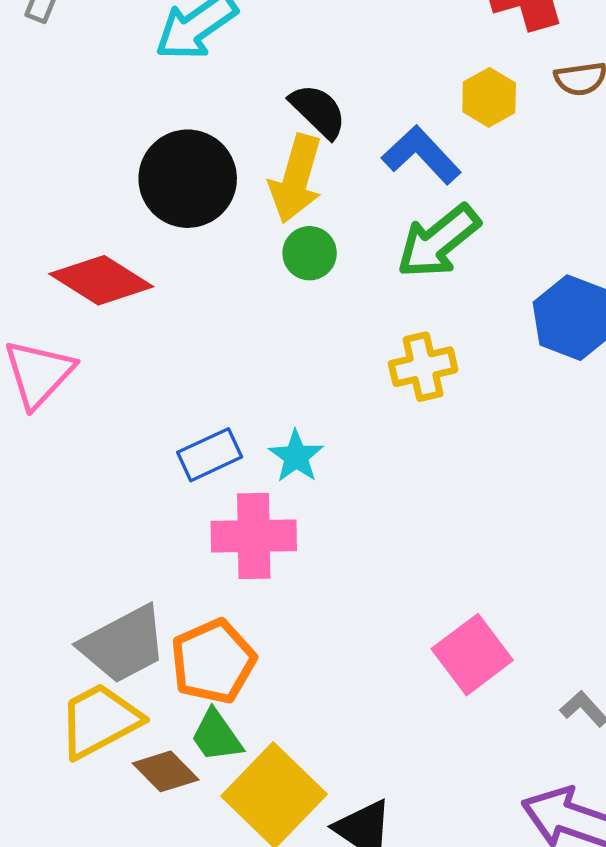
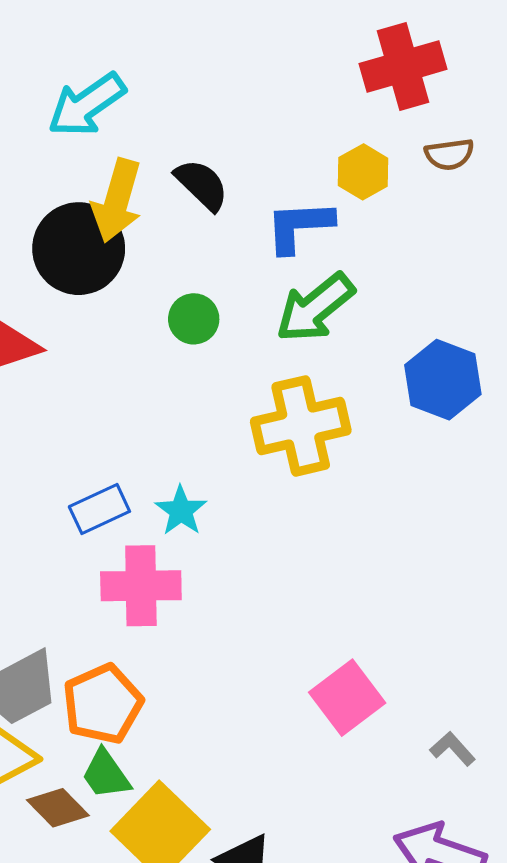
blue L-shape: (421, 155) -> (299, 226), turned -50
yellow arrow: (296, 179) -> (117, 201), moved
yellow cross: (423, 367) -> (301, 426), size x1.5

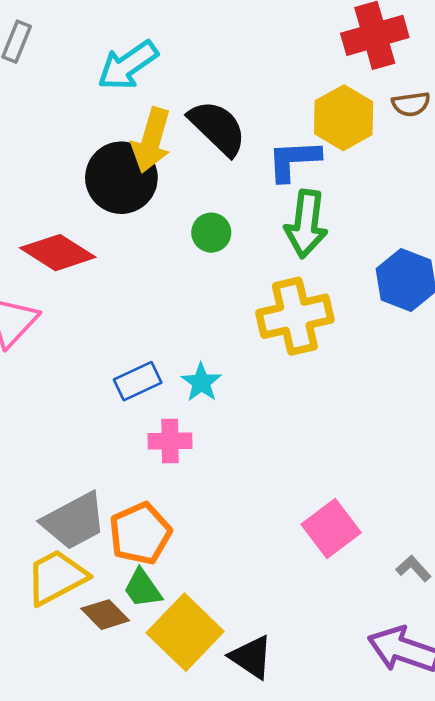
yellow hexagon: (363, 172) -> (344, 118), size x1.5
black semicircle: (202, 185) -> (218, 128), size x1.4
green arrow: (315, 308) -> (306, 224), turned -44
pink cross: (141, 586) -> (170, 441), size x0.7

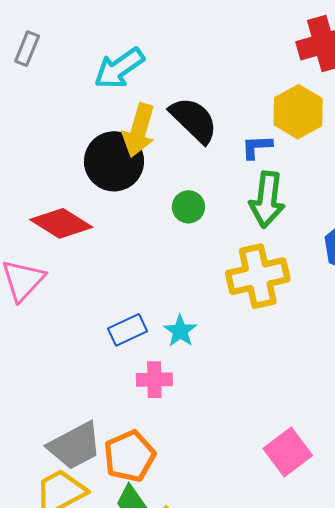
blue L-shape: (294, 160) -> (257, 147), size x0.7

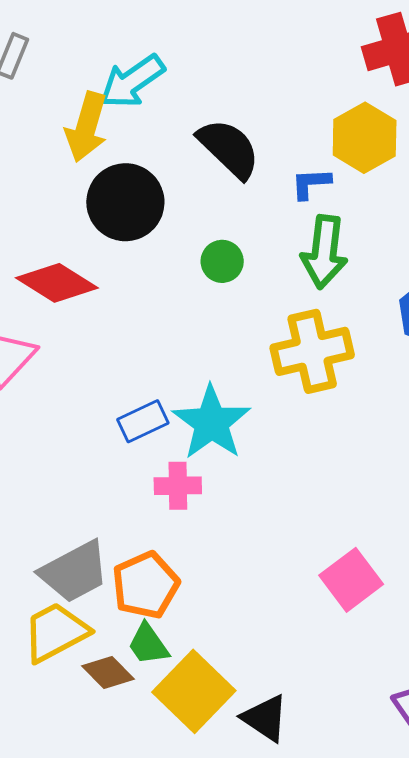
yellow arrow: (139, 130) -> (86, 127), moved
cyan star: (180, 331) -> (211, 423), size x1.8

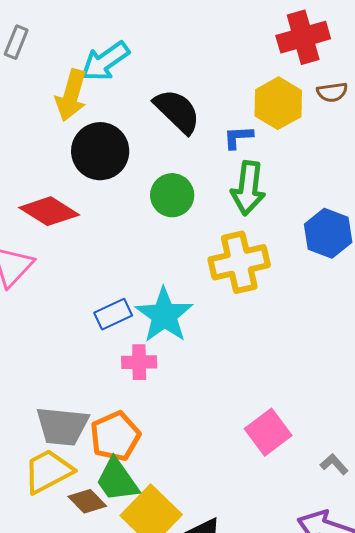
green circle: (222, 261) -> (172, 195), size x1.4
gray trapezoid: (74, 572) -> (62, 426), turned 34
green trapezoid: (148, 644) -> (117, 480), size x1.4

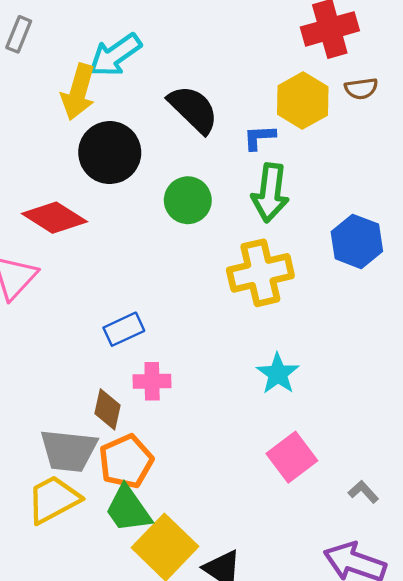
cyan star: (164, 315) -> (278, 374), moved, size x0.7
brown diamond: (87, 501) -> (108, 409), moved, turned 57

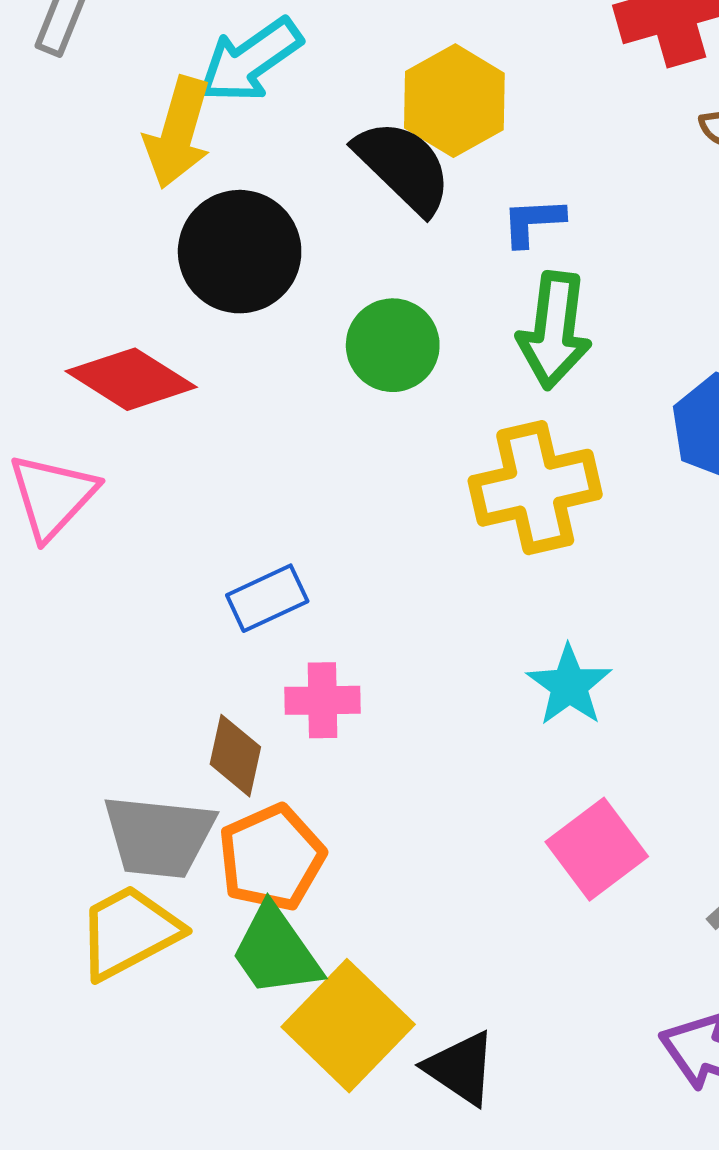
yellow hexagon: (303, 100) -> (454, 101), moved

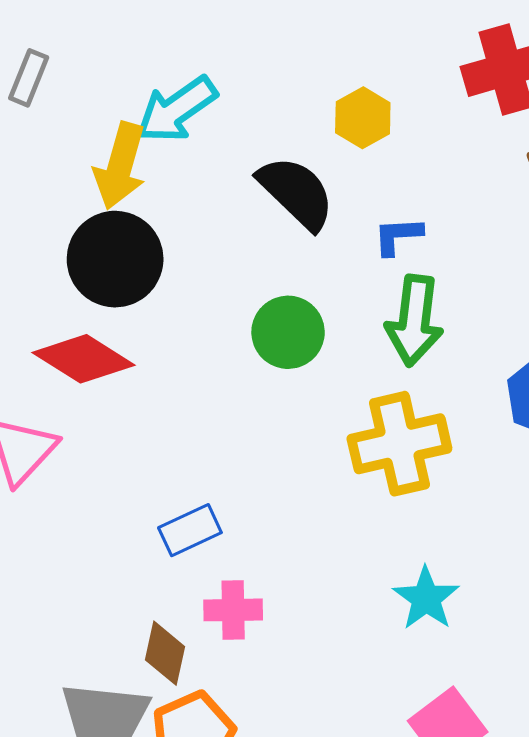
yellow hexagon: (454, 101) -> (363, 118), moved, size x0.7
black circle: (240, 252) -> (115, 259), moved

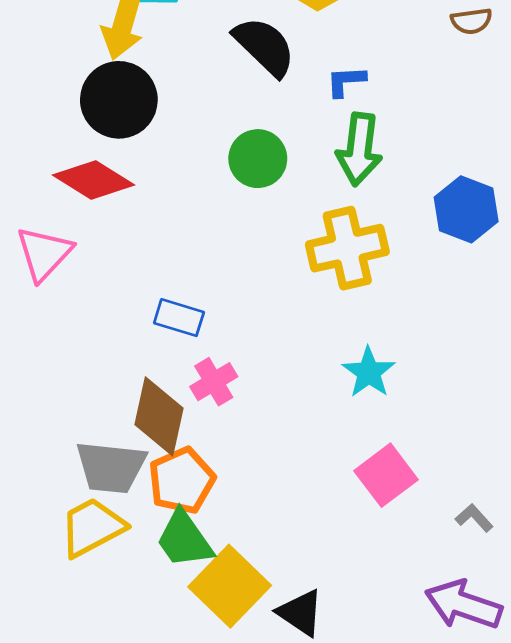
blue rectangle: (190, 530) -> (179, 318), turned 42
pink cross: (233, 610) -> (214, 382), turned -30
brown diamond: (165, 653) -> (159, 416), size x1.5

